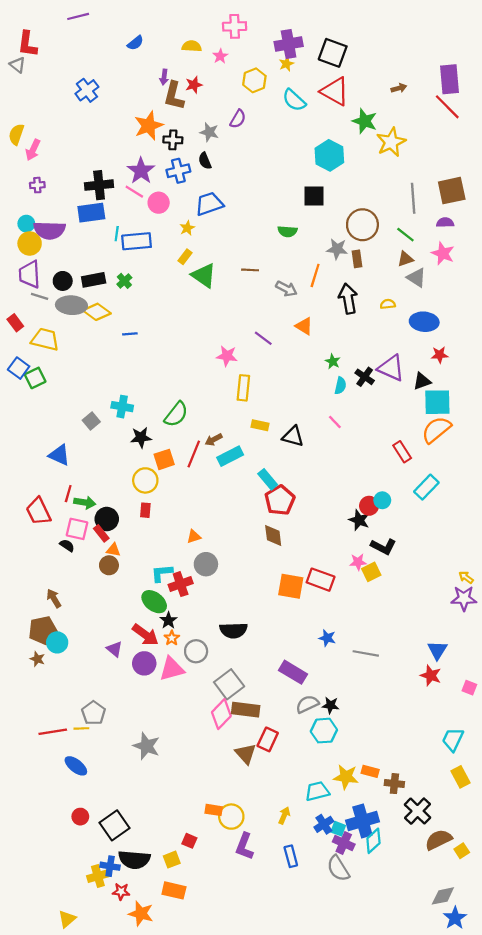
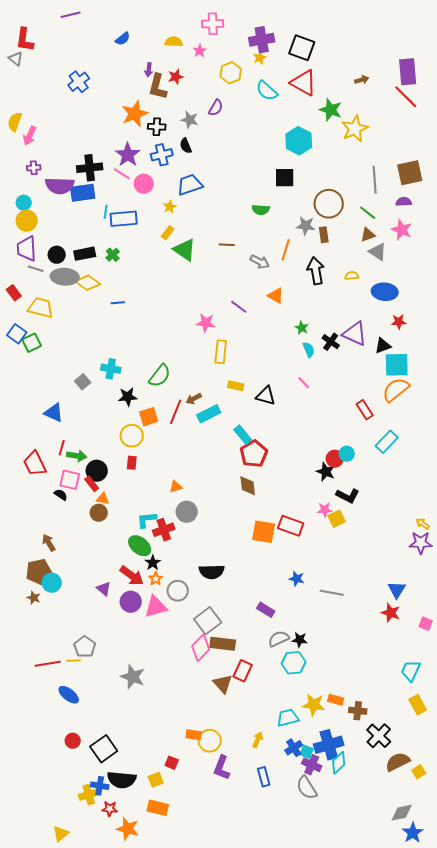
purple semicircle: (49, 230) -> (60, 186), moved
cyan semicircle: (340, 386) -> (309, 350), turned -35
purple rectangle: (293, 672) -> (266, 610), size x0.7

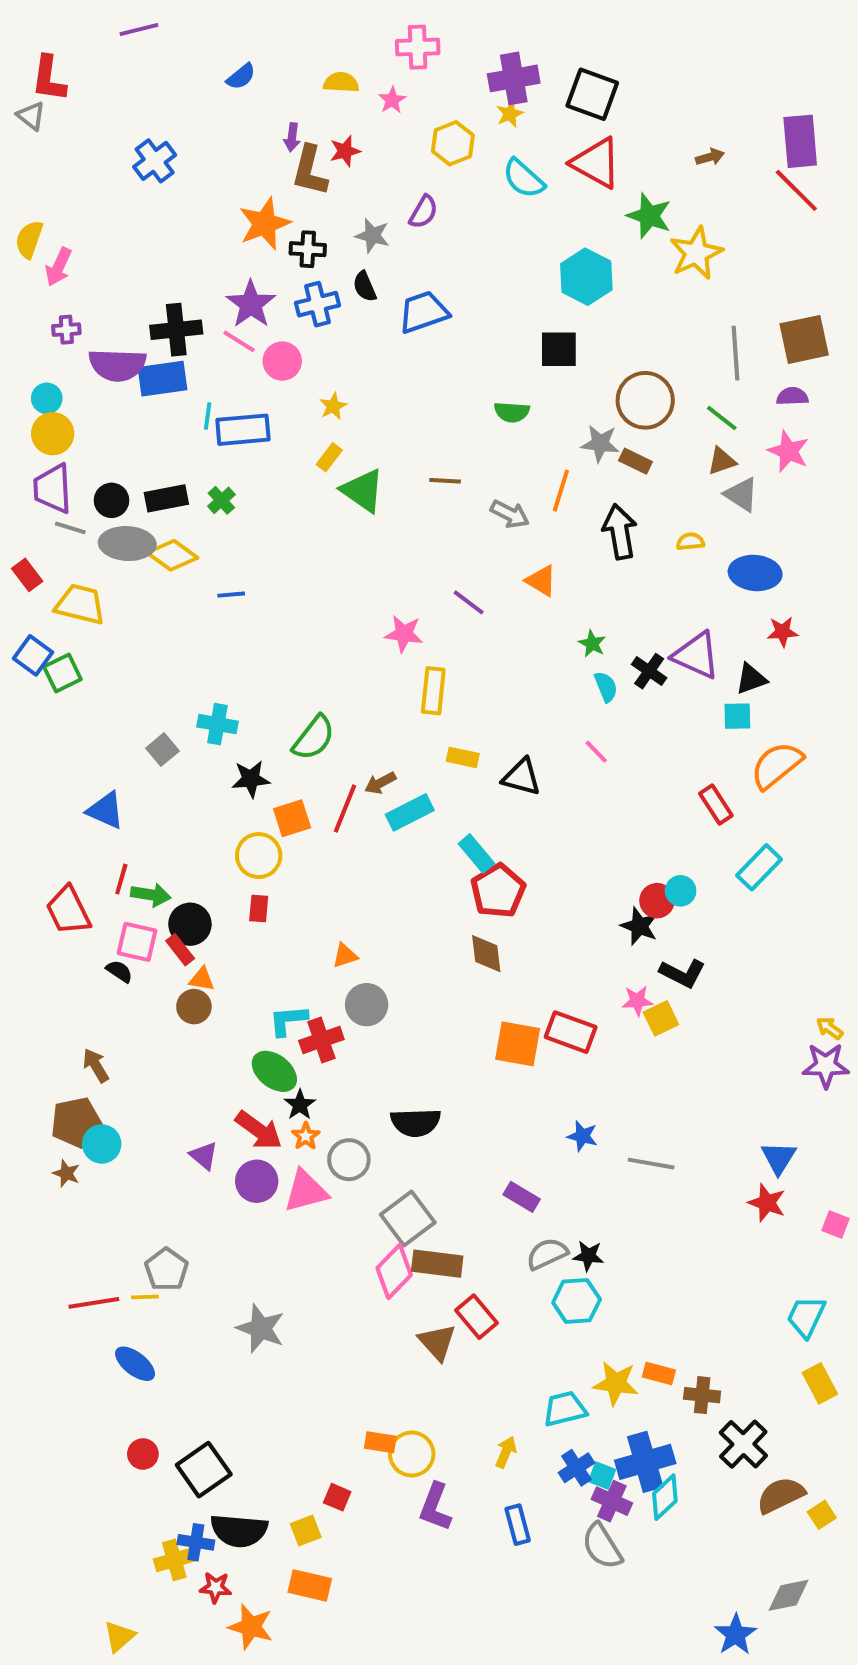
blue trapezoid: (190, 185) -> (423, 312), moved
brown rectangle: (324, 235) -> (635, 461), turned -56
cyan square: (397, 365) -> (737, 716), moved, size x0.6
red rectangle: (243, 671) -> (476, 1317), turned -65
blue star: (413, 833) -> (735, 1635), moved

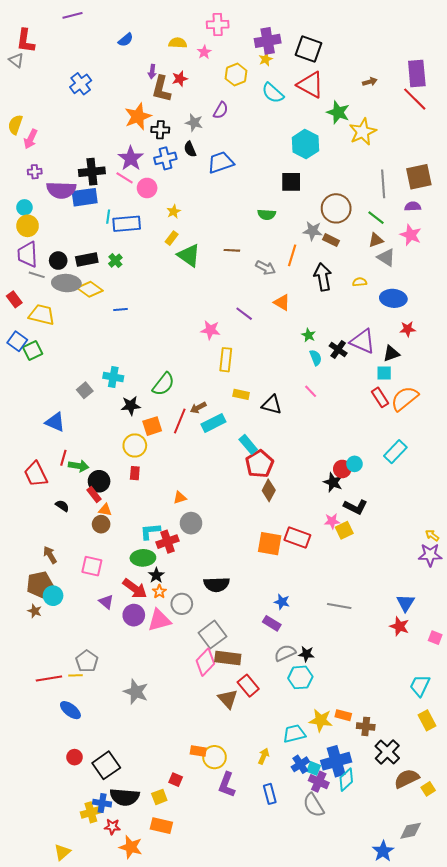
red rectangle: (716, 804) -> (380, 397), moved
pink square: (137, 942) -> (92, 566), moved
brown diamond: (486, 954) -> (269, 490), moved, turned 35
green ellipse: (274, 1071) -> (143, 558), turned -40
blue star: (582, 1136) -> (282, 602), moved

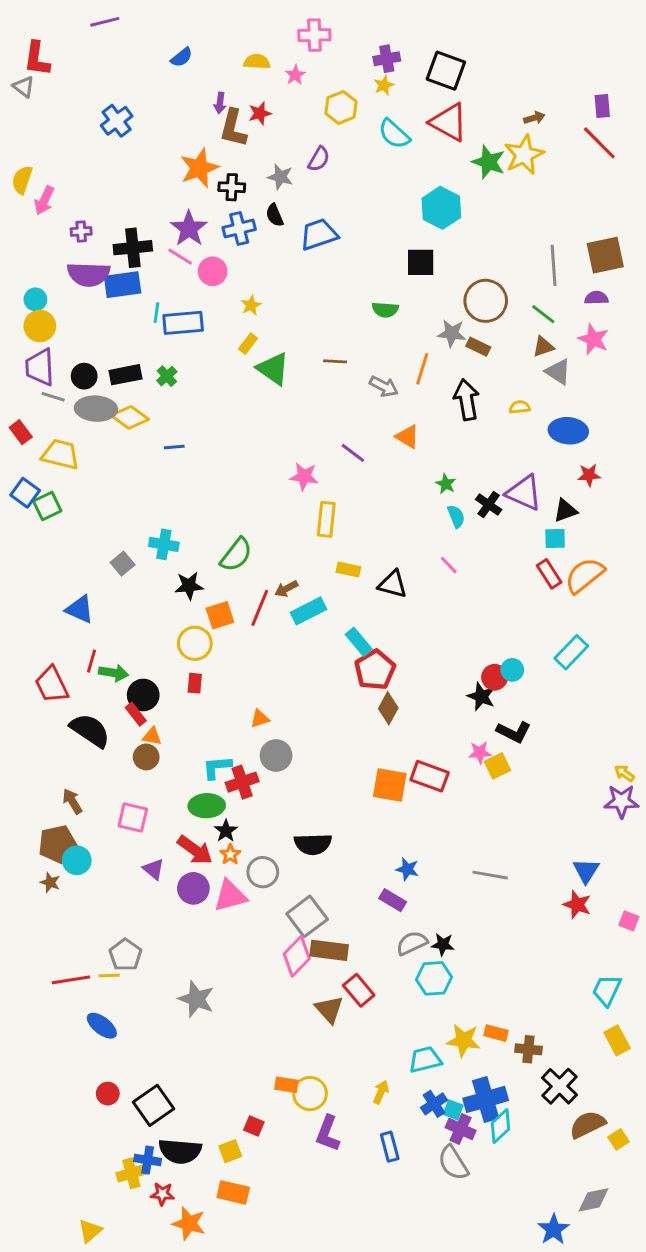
purple cross: (268, 41) -> (387, 59), size x0.7
purple rectangle: (417, 74) -> (602, 106), size x0.6
yellow star: (363, 132) -> (524, 155), moved
purple cross: (35, 172) -> (81, 231), moved
black semicircle: (62, 506) -> (90, 730), size x2.0

